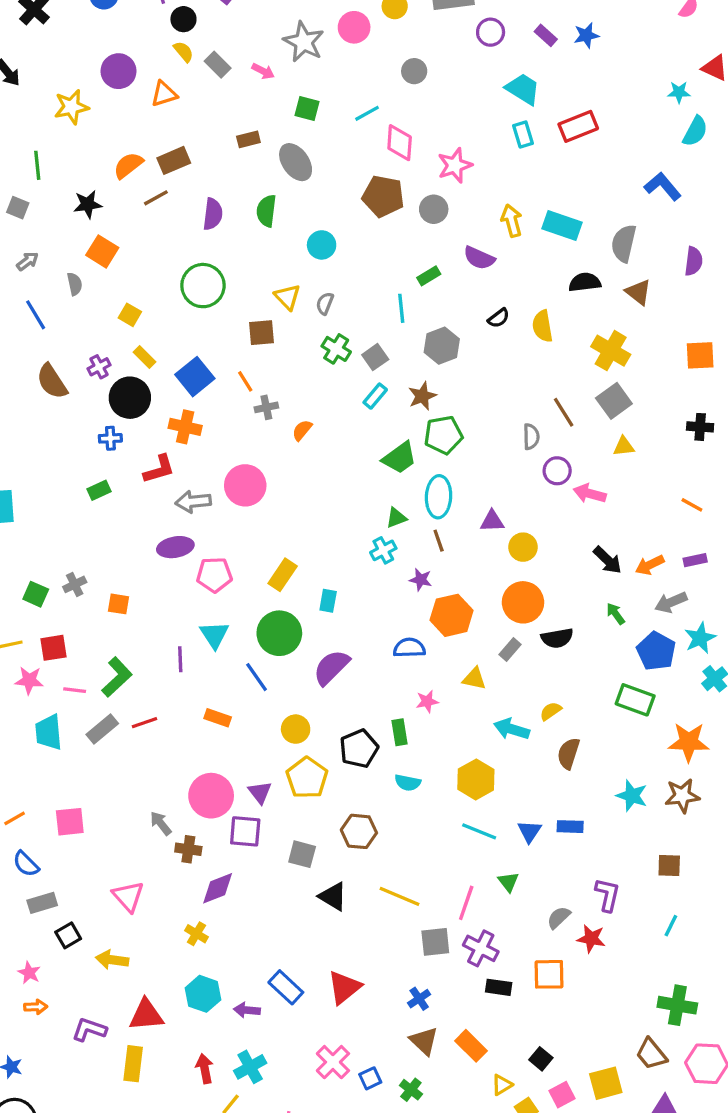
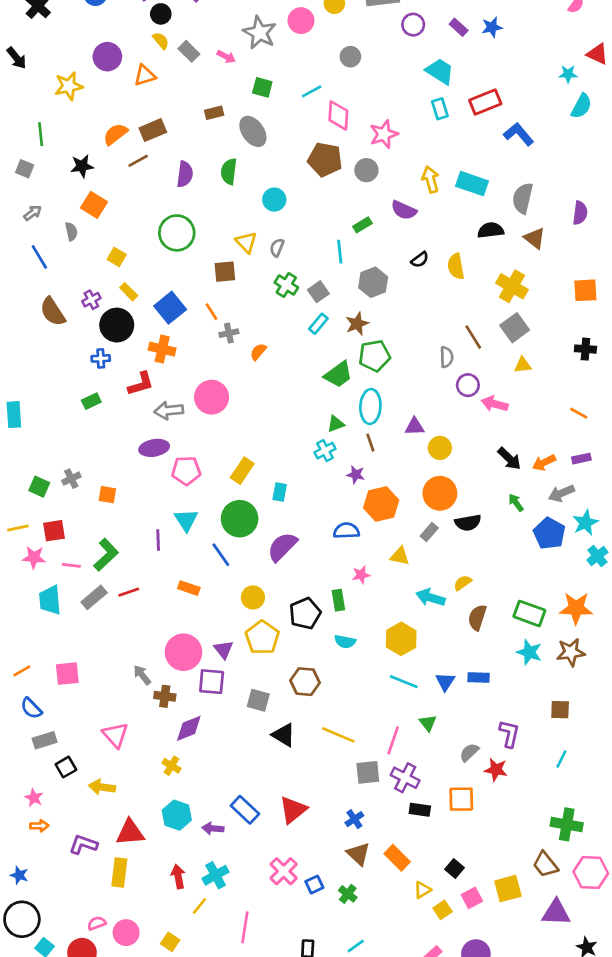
blue L-shape: (663, 186) -> (519, 134), moved
green rectangle: (635, 700) -> (529, 613), moved

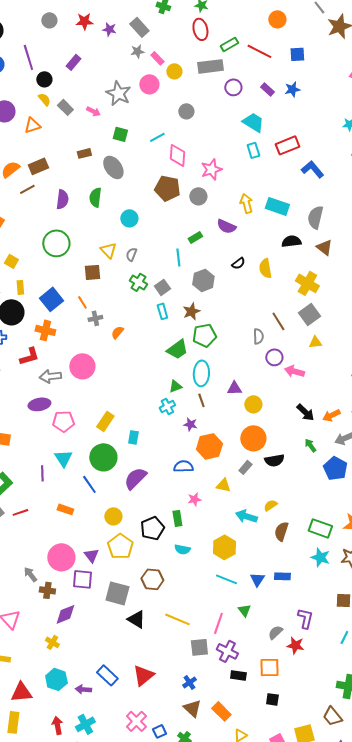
yellow rectangle: (129, 292) -> (20, 287), turned 40
cyan rectangle: (318, 324) -> (162, 311), turned -56
gray square: (258, 700) -> (117, 593), size x1.4
black square: (455, 869) -> (272, 699), moved, turned -32

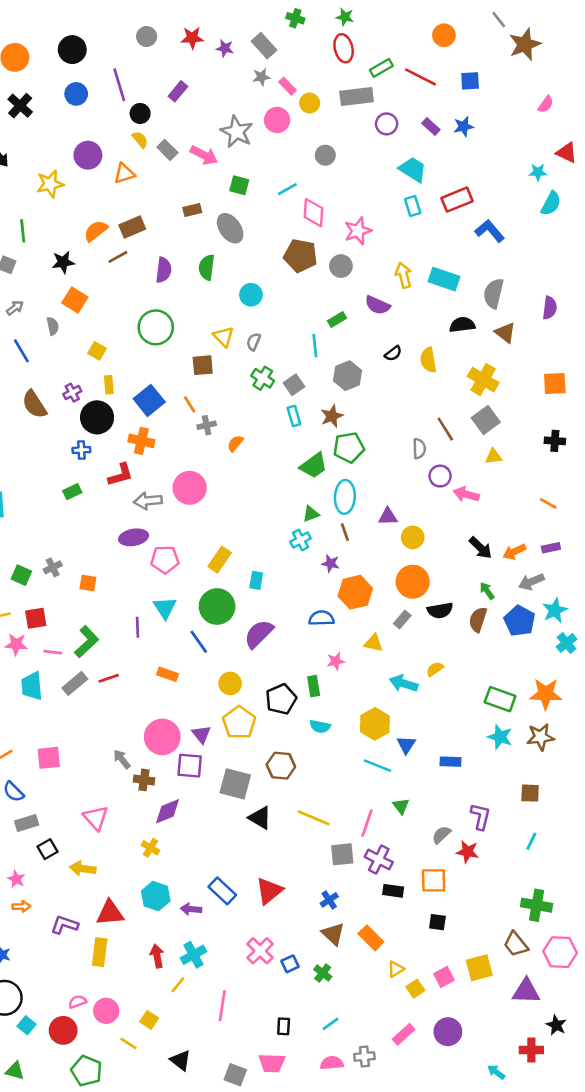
pink arrow: (93, 111) -> (204, 155), size x1.5
brown semicircle: (281, 531) -> (478, 620), moved
blue triangle: (257, 579) -> (406, 745), moved

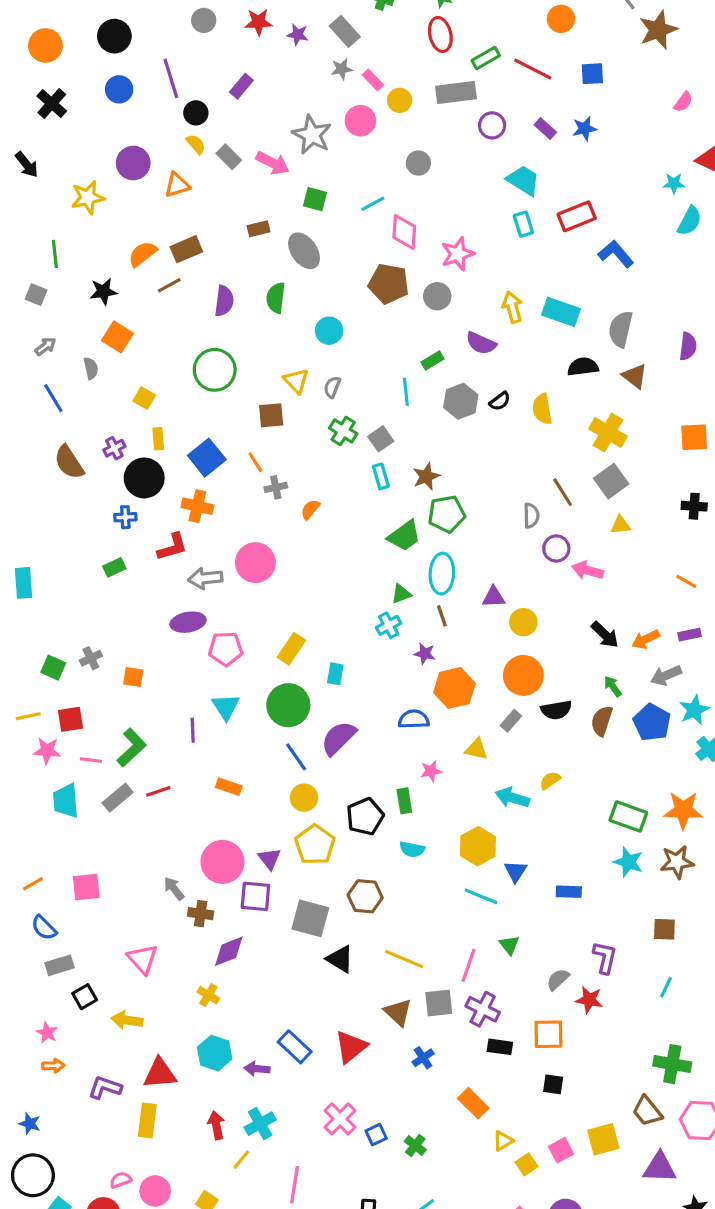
gray hexagon: (347, 376) -> (461, 401), moved
blue line: (199, 642) -> (296, 757), moved
brown triangle: (333, 934) -> (398, 1012), moved

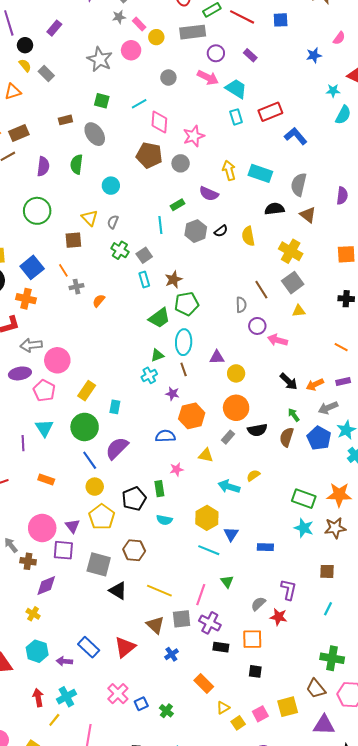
blue star: (584, 129) -> (314, 55), moved
pink arrow: (273, 163) -> (208, 78), moved
pink circle: (255, 563) -> (57, 360), moved
pink pentagon: (226, 649) -> (44, 391), turned 30

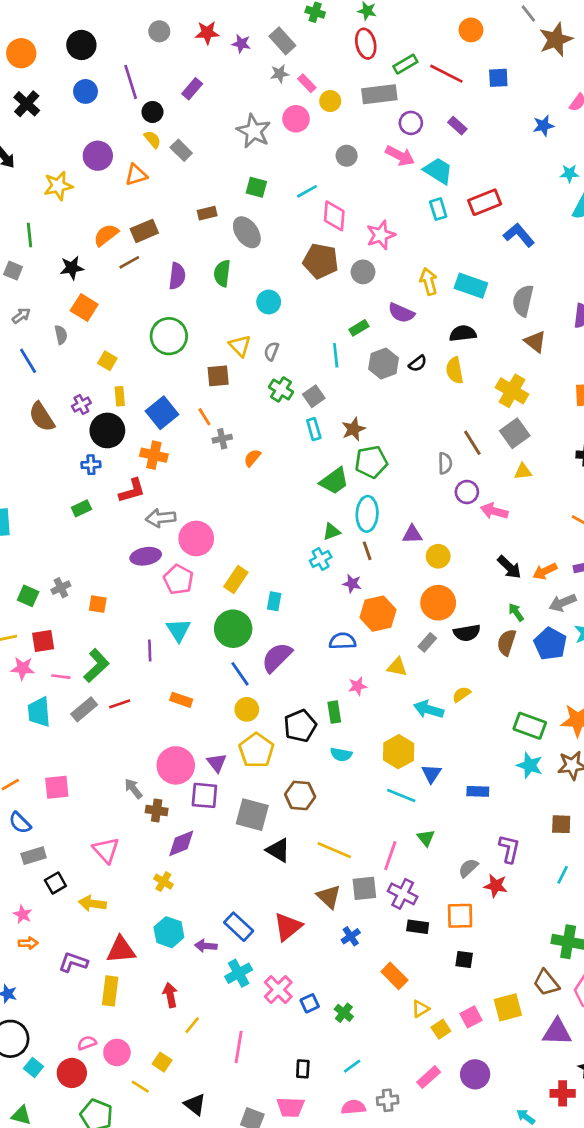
black semicircle: (274, 209) -> (463, 333), moved
cyan cross: (66, 697) -> (239, 973), moved

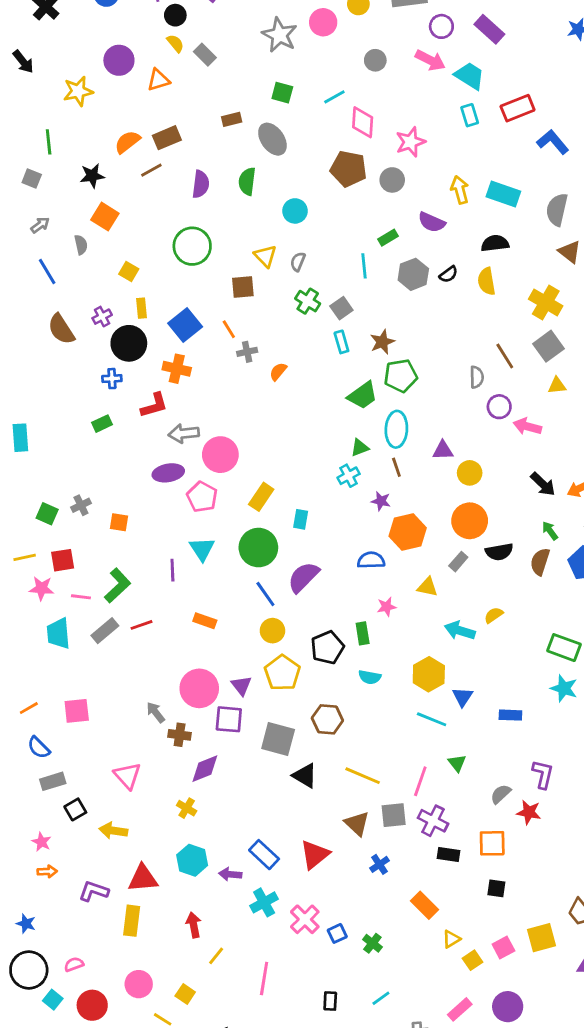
purple rectangle: (457, 126) -> (489, 29), size x1.5
pink semicircle: (87, 1043) -> (74, 964), moved

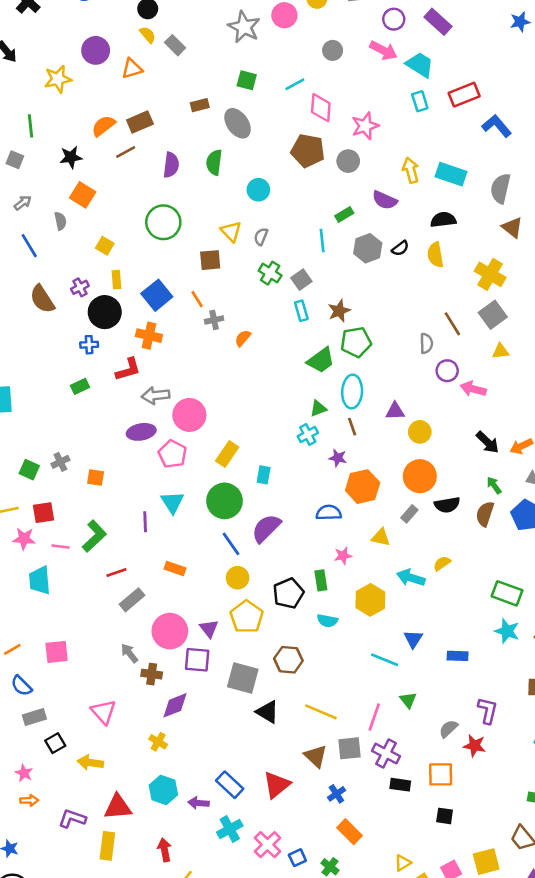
gray rectangle: (105, 631) -> (132, 600), moved
yellow hexagon: (429, 674) -> (370, 600), moved
orange rectangle: (425, 905) -> (349, 832), moved

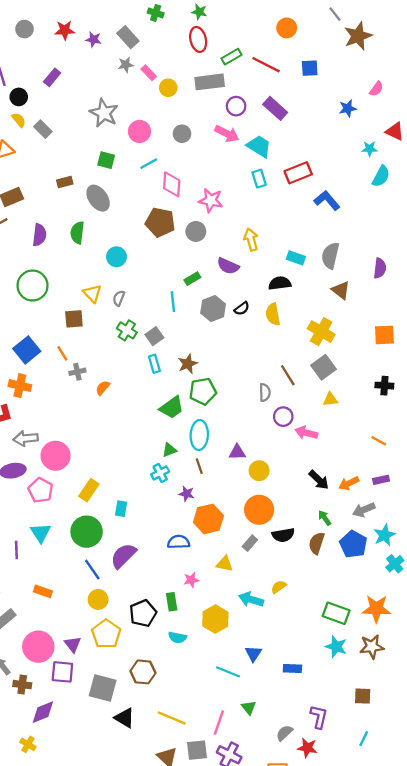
pink circle: (284, 15) -> (139, 131), moved
pink star: (365, 126) -> (211, 200), turned 30
cyan rectangle: (451, 174) -> (296, 258), moved, size x0.7

